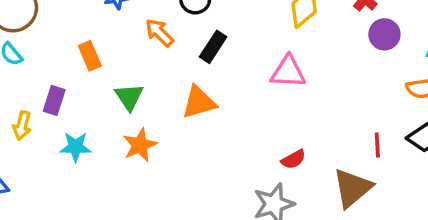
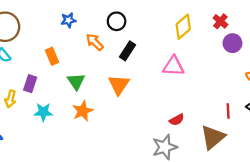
orange triangle: (199, 102) -> (119, 85), turned -40

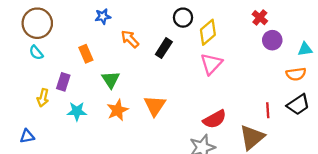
black circle: (117, 21) -> (183, 18), moved
yellow diamond: (183, 27) -> (208, 32), moved
pink triangle: (173, 66) -> (211, 64), turned -50
orange triangle: (119, 85) -> (155, 106), moved
red semicircle: (177, 120) -> (215, 119), size x1.5

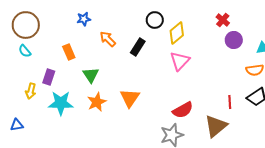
cyan star: (77, 111) -> (61, 103), size x1.4

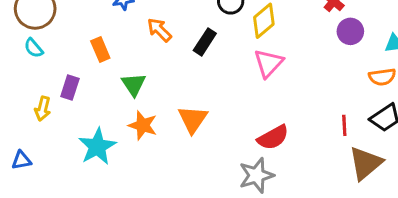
orange star: (97, 102) -> (143, 125), turned -30
cyan star: (61, 103) -> (97, 147), moved, turned -30
brown triangle: (216, 126) -> (366, 163), moved

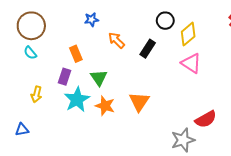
pink triangle: (269, 63) -> (191, 63), turned -40
purple rectangle: (70, 87) -> (65, 77), moved
red semicircle: (273, 137) -> (206, 119), moved
cyan star: (97, 147) -> (77, 100), moved

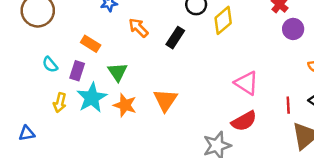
cyan semicircle: (30, 53) -> (50, 65), moved
orange rectangle: (76, 54) -> (91, 44), turned -35
pink triangle: (191, 63) -> (246, 83), moved
yellow arrow: (36, 94) -> (60, 103), moved

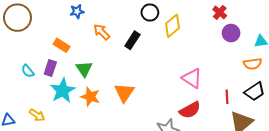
cyan semicircle: (50, 65) -> (28, 71), moved
yellow arrow: (60, 103) -> (37, 115), moved, turned -70

